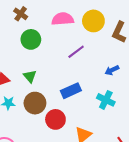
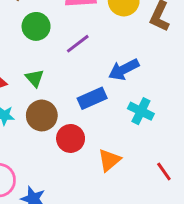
purple line: (76, 52) -> (78, 44), moved
blue arrow: (112, 70) -> (124, 70), moved, size x1.5

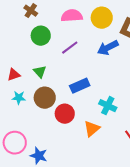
blue arrow: (124, 70) -> (108, 48), moved
cyan cross: (141, 111) -> (108, 106), moved

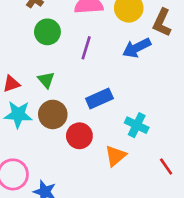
purple line: (70, 48) -> (86, 48), turned -36
cyan star: (19, 98) -> (18, 114), size x1.5

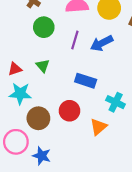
blue arrow: (137, 48) -> (102, 43), moved
blue rectangle: (99, 98) -> (86, 81), turned 42
brown circle: (53, 114) -> (38, 118), moved

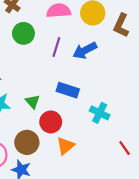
green triangle: (43, 66) -> (33, 102), moved
brown circle: (38, 118) -> (27, 142), moved
orange triangle: (98, 127) -> (65, 146), moved

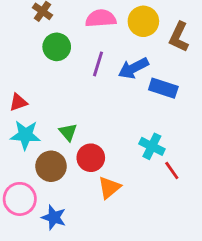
blue rectangle: (68, 90) -> (163, 88), moved
brown circle: (27, 142) -> (51, 166), moved
red line: (125, 148) -> (172, 171), moved

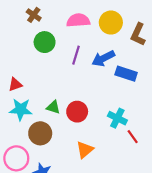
green triangle: (68, 132) -> (53, 107), turned -32
red circle: (91, 158) -> (77, 112), moved

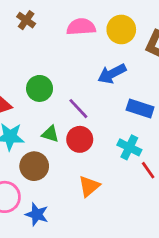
green circle: (45, 42) -> (40, 88), moved
purple line: (76, 55) -> (78, 109), moved, turned -60
blue rectangle: (126, 74) -> (140, 109), moved

